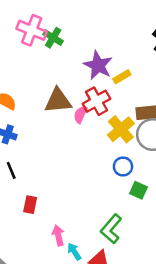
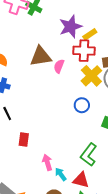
purple star: (98, 65) -> (70, 27), turned 30
red cross: (96, 101) -> (84, 51), moved, turned 35
blue circle: (123, 167) -> (82, 105), moved

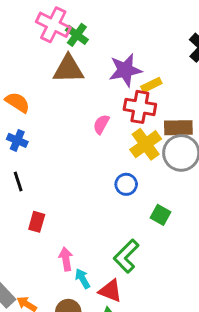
brown triangle: (41, 56) -> (68, 69), moved

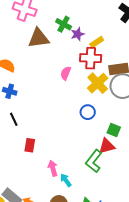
green cross: (77, 35) -> (64, 24), moved
purple star: (125, 70) -> (78, 34), size x0.6
red triangle: (110, 291) -> (107, 146), moved, turned -30

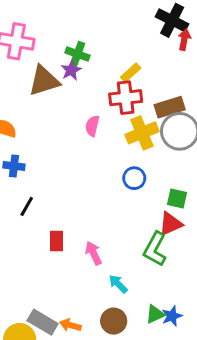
purple star: (78, 34) -> (71, 70), moved
yellow cross: (98, 83) -> (142, 133), turned 30
black line: (14, 119) -> (27, 206), turned 64
pink arrow: (53, 168) -> (93, 253), moved

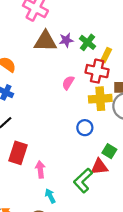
green cross: (78, 54) -> (87, 42), moved
yellow rectangle: (131, 73) -> (106, 55), turned -40
red rectangle: (57, 241) -> (18, 153), size x1.5

